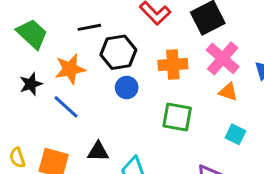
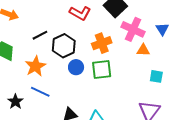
black star: (31, 84) -> (15, 102), moved
green square: (177, 117) -> (102, 69), moved

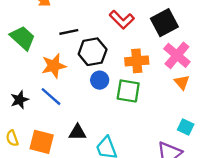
orange triangle: (143, 50) -> (182, 82), turned 32
cyan square: (156, 76) -> (186, 127), moved

